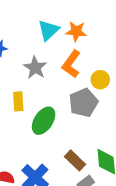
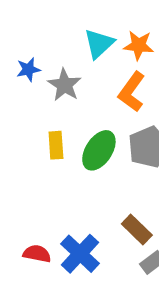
gray star: (35, 68) -> (65, 85), moved
green ellipse: (44, 121) -> (99, 150), moved

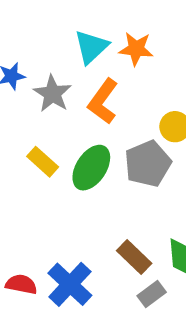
orange L-shape: (132, 92) -> (103, 101), moved
yellow rectangle: (56, 145) -> (43, 162), turned -44

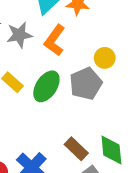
gray star: (52, 94) -> (19, 35), turned 30

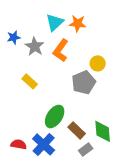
gray star: (19, 35) -> (35, 46), turned -30
green ellipse: (46, 86) -> (55, 116), moved

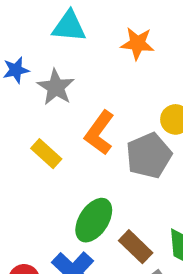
cyan triangle: (55, 22) -> (69, 26), moved, turned 48
orange L-shape: (61, 50) -> (99, 133), moved

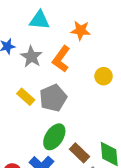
orange L-shape: (99, 133) -> (61, 59), moved
gray pentagon: (149, 156) -> (53, 98), moved

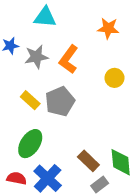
orange star: (81, 30) -> (108, 28), moved
gray star: (31, 57) -> (36, 57), turned 30
green ellipse: (54, 137) -> (30, 144), moved

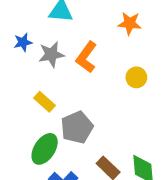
gray pentagon: (60, 101) -> (77, 127), moved

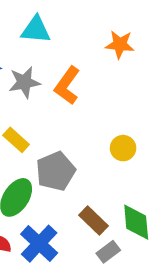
yellow circle: (136, 77) -> (123, 148), moved

